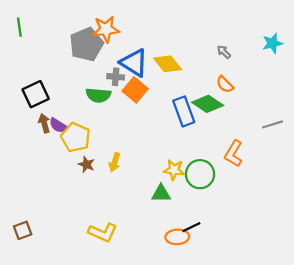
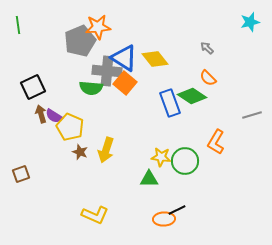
cyan star: (272, 43) -> (250, 22), moved
gray cross: (116, 77) -> (107, 71), size x1.8
yellow arrow: (115, 162) -> (106, 150), size x1.4
brown square: (23, 230) -> (21, 174), moved

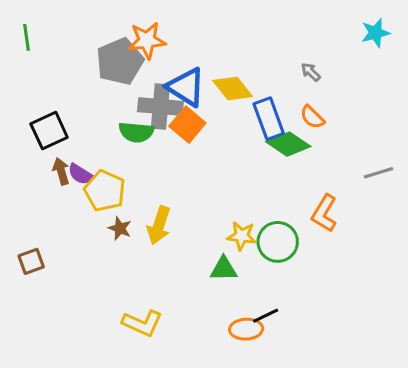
blue rectangle: (170, 103) -> (269, 119), moved

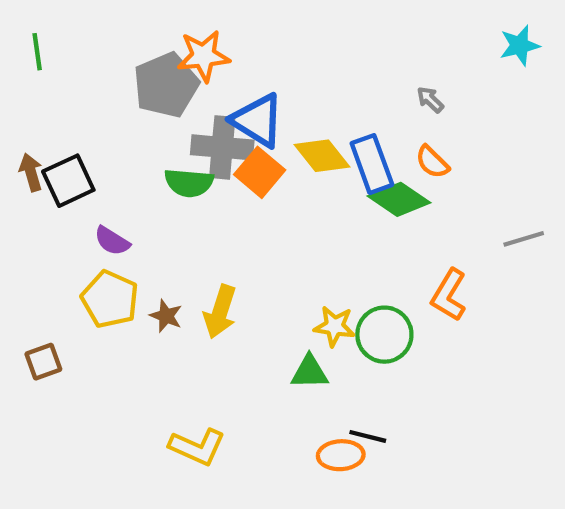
yellow diamond: (233, 89) -> (322, 156), moved
brown arrow: (61, 171) -> (31, 172), moved
yellow pentagon: (105, 191) -> (110, 299), moved
black line: (266, 316) -> (368, 436), turned 40

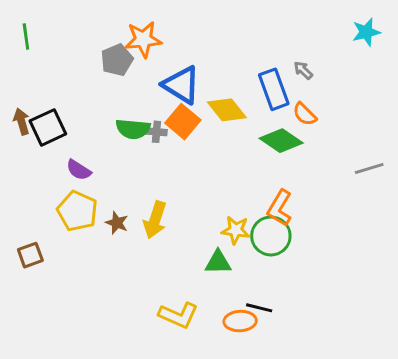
gray pentagon: (166, 85) -> (117, 60), size x0.7
gray cross: (222, 147) -> (156, 132), moved, size x0.5
blue rectangle: (372, 164) -> (274, 89), moved
orange L-shape: (449, 295) -> (280, 208), moved
yellow L-shape: (197, 447) -> (178, 315), moved

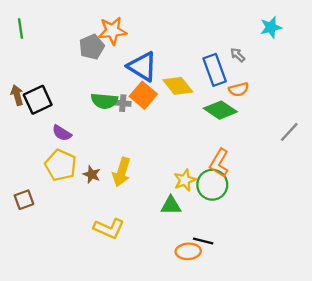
cyan star: (366, 32) -> (271, 27), moved
orange semicircle: (305, 114) -> (239, 89), turned -60
gray line: (369, 168) -> (289, 132), turned -30
yellow star: (236, 230) -> (185, 180), turned -30
yellow L-shape: (178, 315) -> (109, 228), moved

